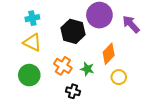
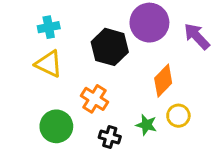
green star: (87, 69) -> (146, 125), moved
green circle: (29, 75) -> (56, 126), moved

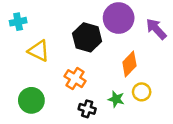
cyan cross: (49, 27) -> (18, 22), moved
green circle: (56, 126) -> (31, 100), moved

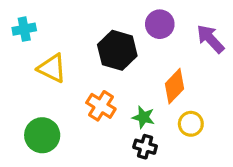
purple circle: (119, 18) -> (160, 24), size x0.7
green star: (116, 99) -> (143, 117), moved
black cross: (87, 109) -> (145, 147), moved

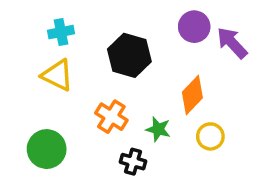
purple circle: (160, 24) -> (194, 27), moved
cyan cross: (24, 29) -> (61, 32), moved
black cross: (145, 147) -> (133, 162), moved

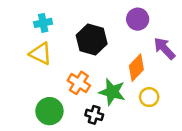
purple arrow: (232, 43) -> (164, 48), moved
green star: (158, 129) -> (112, 92), size x1.5
green circle: (47, 149) -> (49, 111), moved

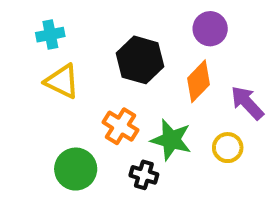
cyan cross: (43, 23) -> (50, 35), moved
purple arrow: (164, 48) -> (247, 103), moved
orange diamond: (136, 68) -> (198, 81), moved

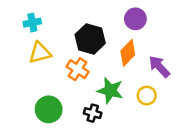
yellow triangle: (62, 81) -> (40, 53), turned -40
orange cross: (120, 126) -> (78, 69), moved

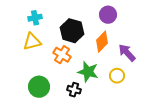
cyan cross: (32, 23) -> (35, 18), moved

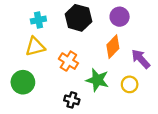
black hexagon: (72, 31) -> (78, 18), moved
green circle: (39, 87) -> (23, 82), moved
black cross: (74, 90) -> (72, 100), moved

